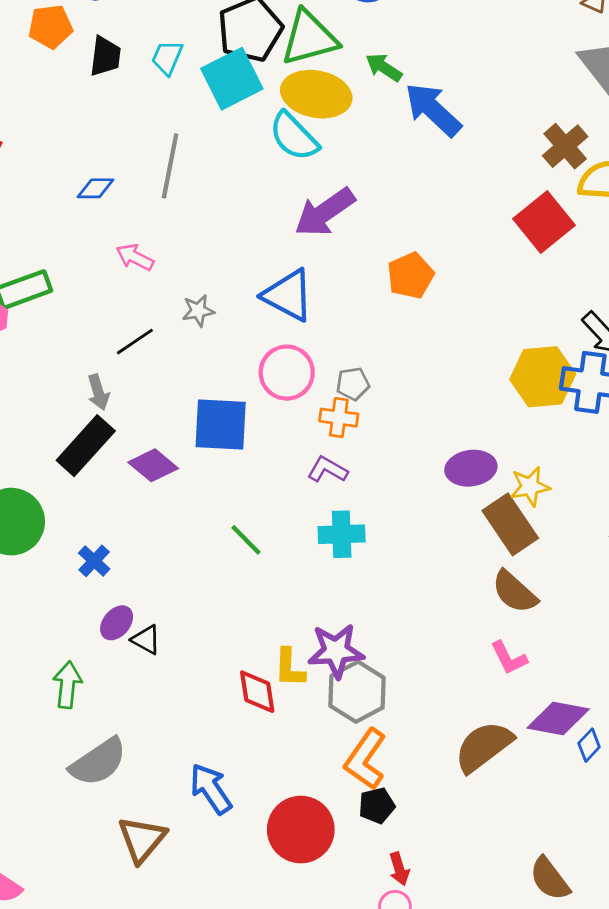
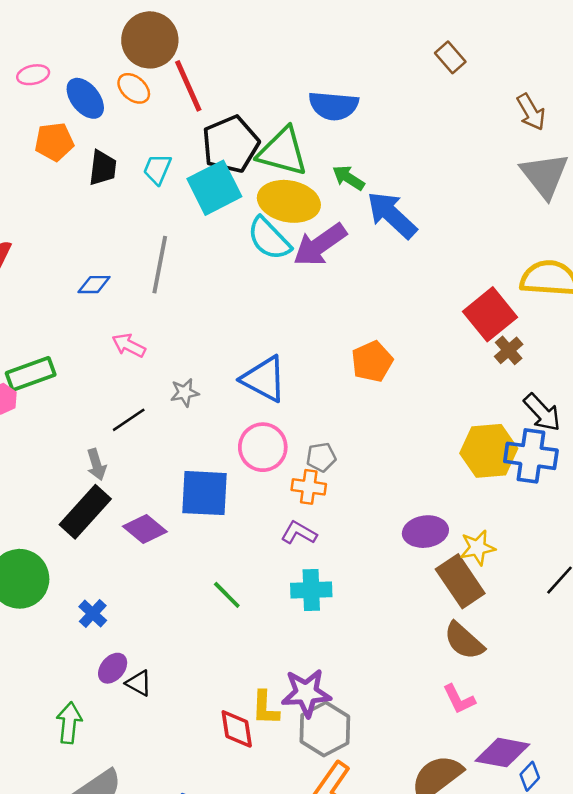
green triangle: (309, 38) -> (283, 152), turned 30
brown cross: (565, 146) -> (509, 350), moved, size x0.7
purple arrow: (325, 212) -> (320, 245), moved

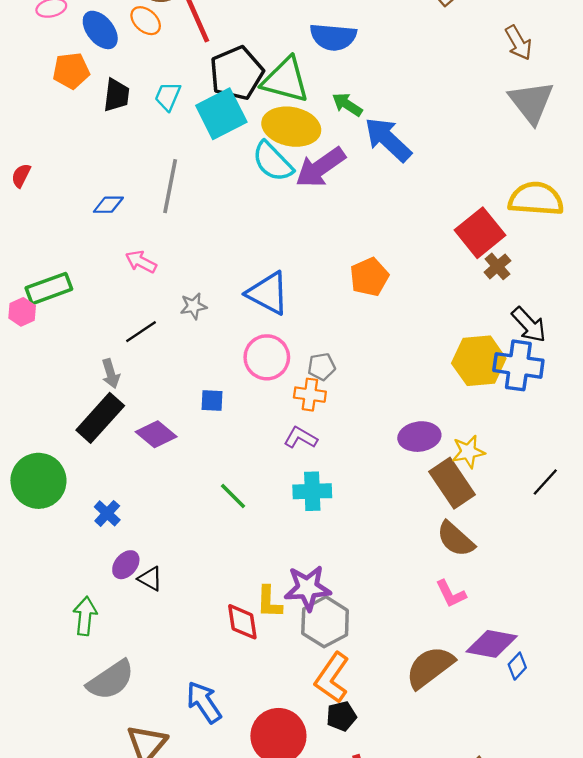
blue square: (204, 493) -> (212, 400), size x0.5

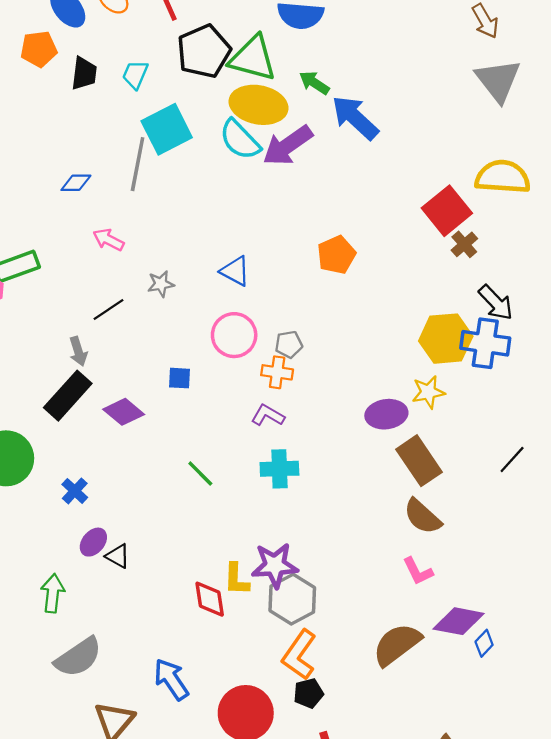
cyan square: (221, 114) -> (167, 129), moved
blue triangle: (268, 293) -> (235, 271), size x0.7
yellow star: (468, 452) -> (428, 392), moved

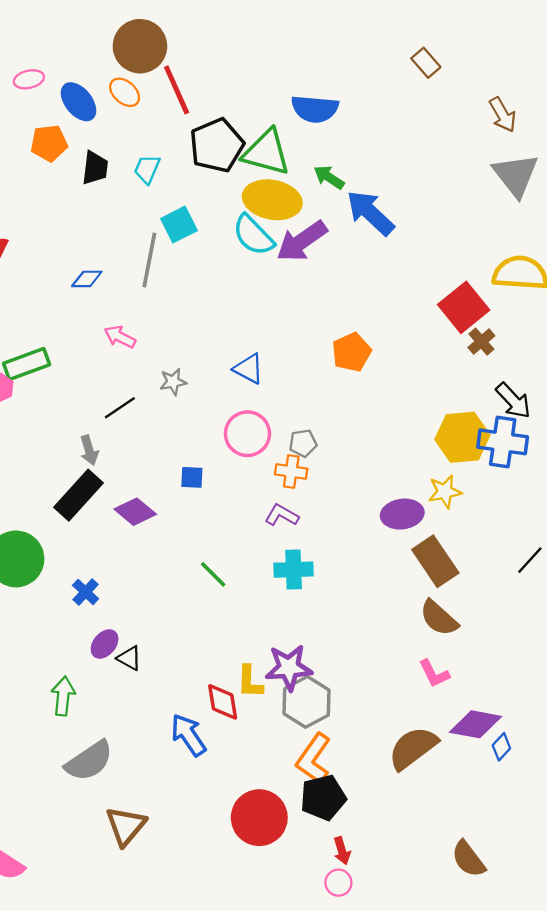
cyan square: (167, 129) -> (179, 225), size x0.7
blue arrow: (171, 679) -> (188, 735), moved
black pentagon: (309, 693) -> (323, 798), size x1.5

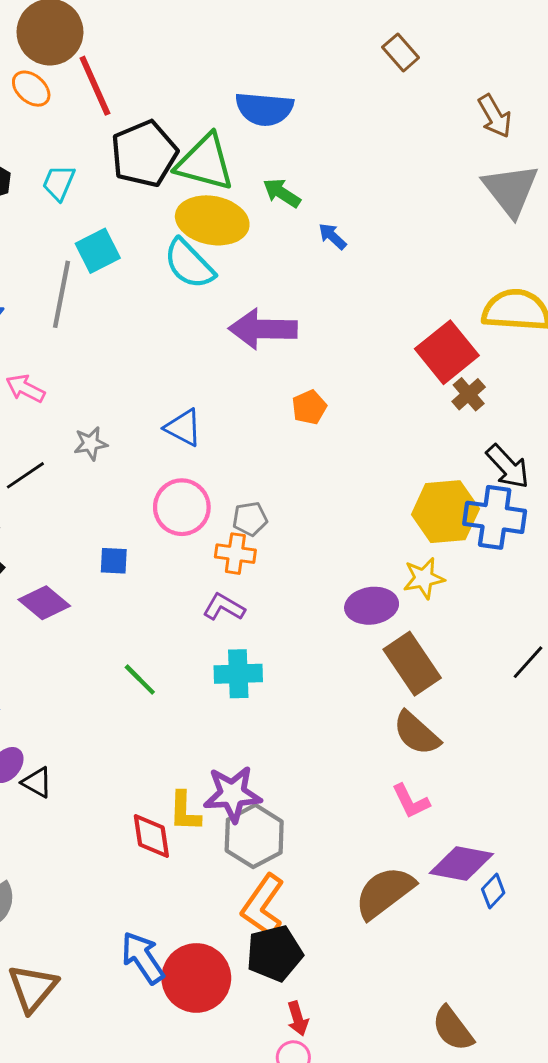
blue arrow: (370, 213) -> (332, 236), size x0.5
purple arrow: (302, 241) -> (263, 329), moved, turned 36
orange pentagon: (351, 352) -> (309, 407), size x0.7
blue arrow: (188, 735) -> (143, 958), moved

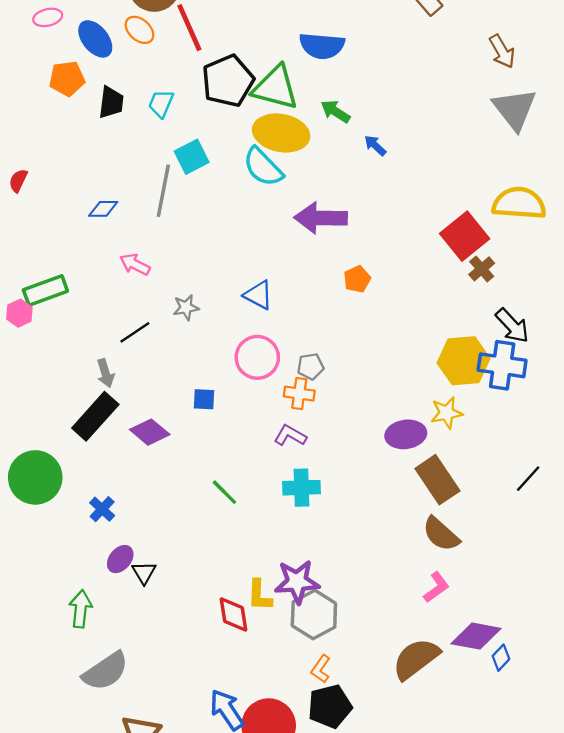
black triangle: (37, 782) -> (144, 573), turned 30
pink L-shape: (411, 801) -> (436, 587), turned -100
orange L-shape: (263, 906) -> (321, 669), size x0.6

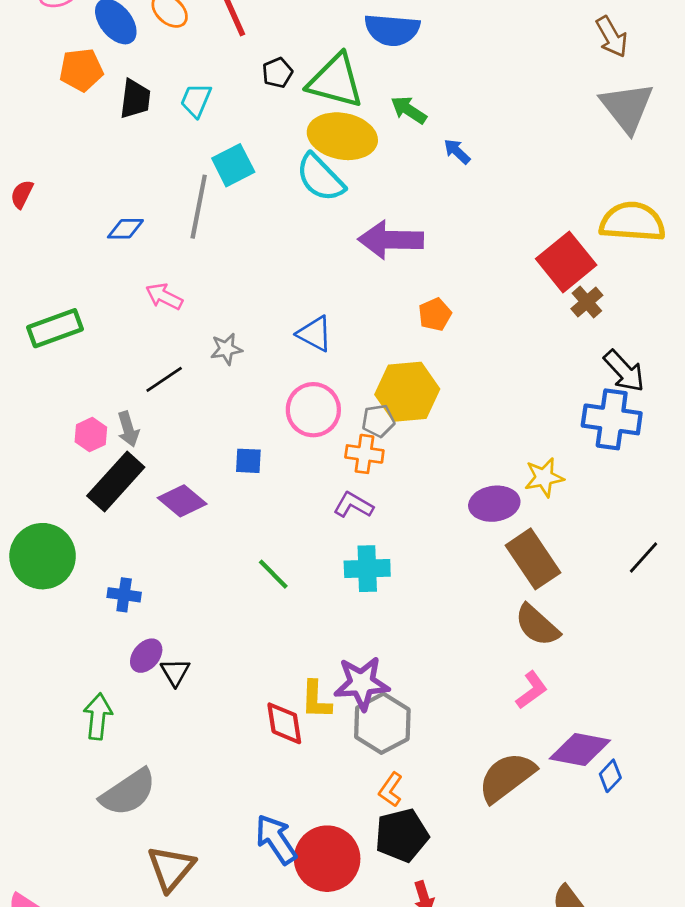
black pentagon: (228, 81) -> (277, 73), size x0.5
pink hexagon: (19, 313) -> (91, 435), moved
yellow hexagon: (464, 361) -> (407, 392), moved
blue cross: (102, 509) -> (124, 595), turned -35

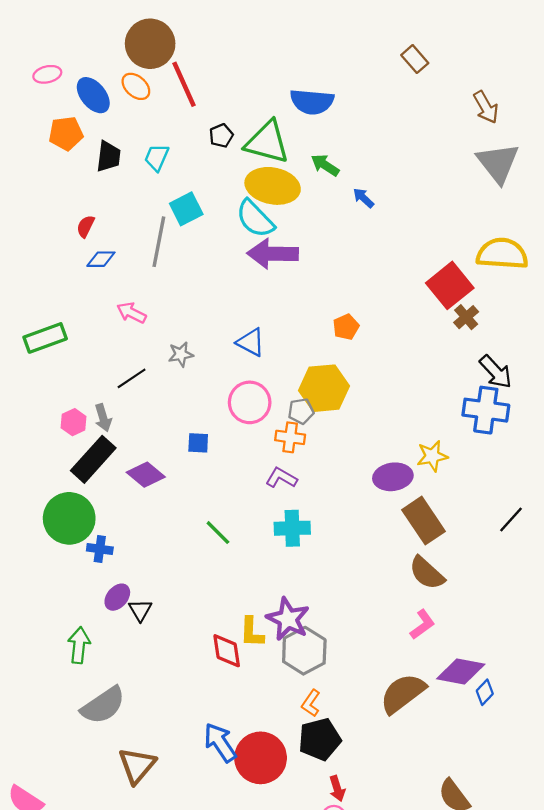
red semicircle: (22, 194) -> (86, 226), moved
purple arrow: (391, 240) -> (273, 254), moved
green circle: (43, 556) -> (69, 518), moved
purple star: (362, 683) -> (288, 619), turned 30

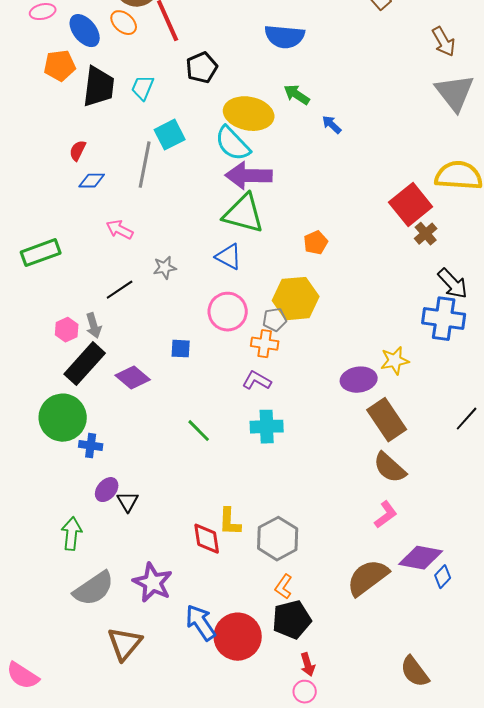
black pentagon: (221, 136) -> (202, 68), size x1.4
green triangle: (267, 142) -> (244, 214), moved
black trapezoid: (109, 156) -> (99, 87), size x1.4
purple star: (288, 619) -> (153, 583), moved

